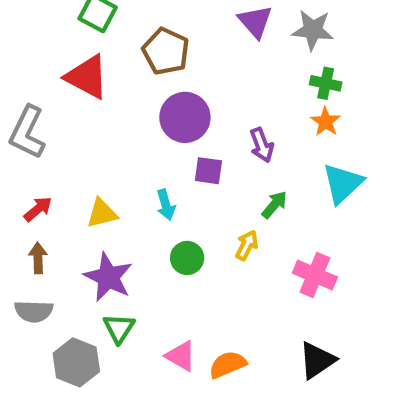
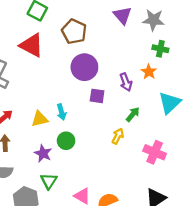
orange star: (326, 122) -> (149, 72), moved
cyan arrow: (166, 205) -> (61, 112), moved
green circle: (187, 258) -> (66, 141), moved
purple star: (108, 277) -> (43, 153), size x0.7

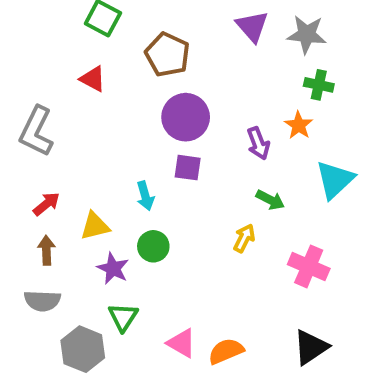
red triangle: (32, 45) -> (93, 79), size x0.6
purple square: (97, 96) -> (188, 168), moved
green arrow: (133, 114) -> (270, 200), turned 77
yellow triangle: (40, 119) -> (95, 226), moved

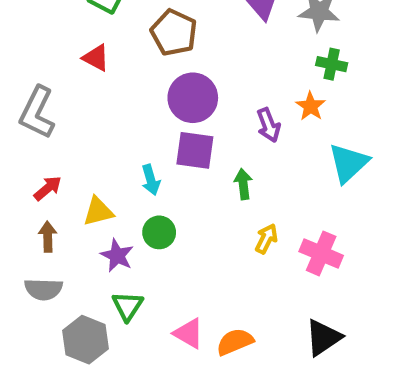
purple square: (188, 168) -> (195, 150), size x1.4
green arrow: (270, 200) -> (243, 184), moved, turned -124
yellow arrow: (244, 238) -> (266, 239), moved

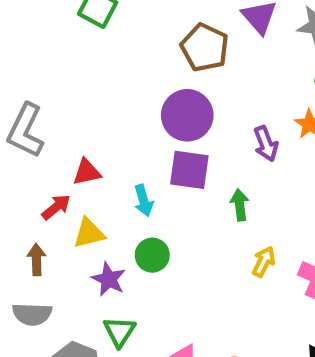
brown pentagon: (174, 33) -> (205, 48), moved
red triangle: (96, 58) -> (87, 172), moved, turned -40
red arrow: (48, 188) -> (56, 207), moved

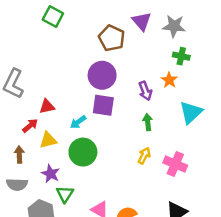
cyan arrow: (144, 200) -> (78, 122), turned 70
green arrow: (240, 205) -> (148, 122), moved
green circle: (152, 255) -> (83, 152), size x1.5
purple star: (109, 279) -> (51, 174), moved

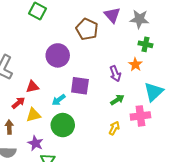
purple circle: (102, 75) -> (58, 55), moved
green arrow: (148, 122) -> (117, 100), turned 64
pink cross: (175, 164) -> (140, 116), moved, turned -30

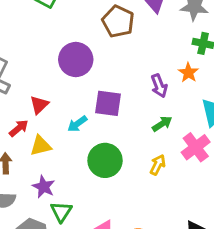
red triangle: (32, 87) -> (39, 105), turned -32
pink cross: (140, 116) -> (196, 147), turned -30
green circle: (63, 125) -> (105, 160), moved

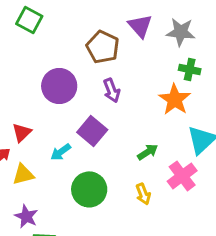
orange star: (188, 73) -> (175, 99), size x1.5
purple arrow: (159, 86) -> (112, 91), moved
purple square: (108, 103) -> (92, 131), turned 32
yellow arrow: (158, 165) -> (143, 194), turned 132

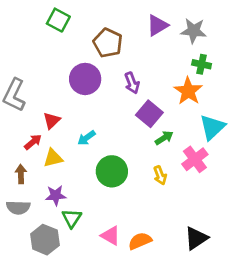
purple triangle: (140, 26) -> (157, 25), turned 40
brown pentagon: (103, 47) -> (108, 43), moved
purple square: (92, 131) -> (149, 114), moved
purple star: (26, 216) -> (56, 195), turned -30

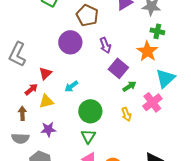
green triangle: (72, 218) -> (88, 136), moved

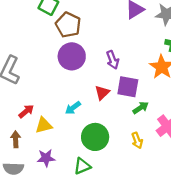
brown pentagon: (87, 15) -> (68, 25), moved
purple square: (118, 68) -> (128, 87), turned -30
red triangle: (45, 73) -> (102, 93), moved
green triangle: (88, 136) -> (82, 166), moved, turned 35

